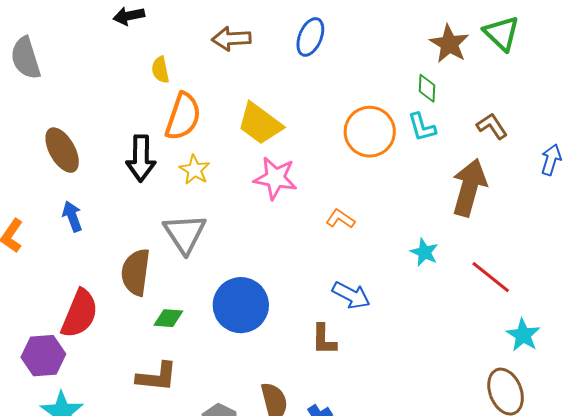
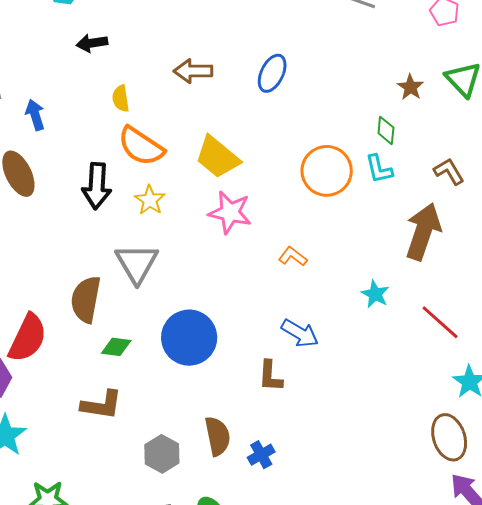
brown star: (449, 44) -> (410, 87), size x0.7
orange semicircle: (183, 116) -> (141, 146), turned 102
blue arrow: (72, 216) -> (35, 115), moved

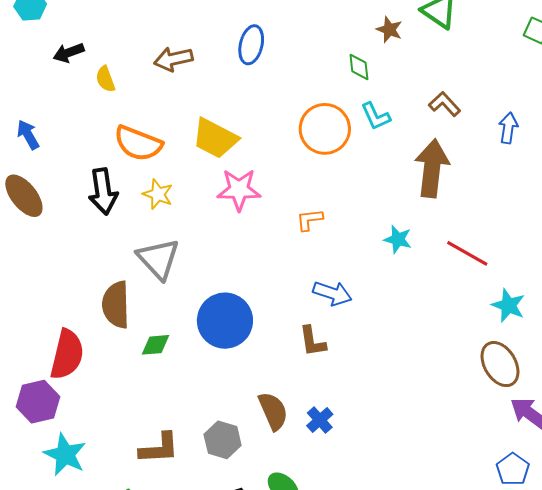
yellow semicircle: (121, 98) -> (105, 79), moved
green diamond: (386, 130) -> (359, 67), moved
orange L-shape: (293, 256) -> (310, 220), turned -32
brown L-shape: (102, 405) -> (159, 448), moved

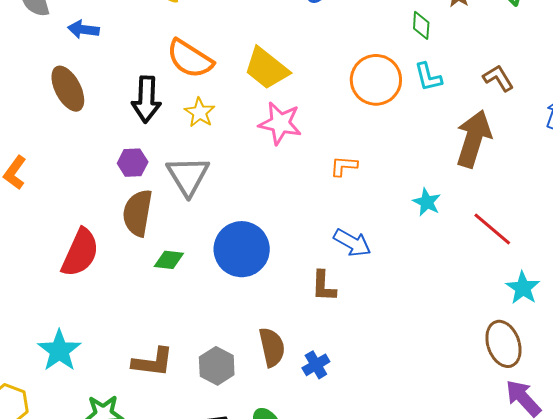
blue arrow: (28, 135) -> (83, 29), turned -64
purple hexagon: (38, 402) -> (133, 163), moved, size x0.7

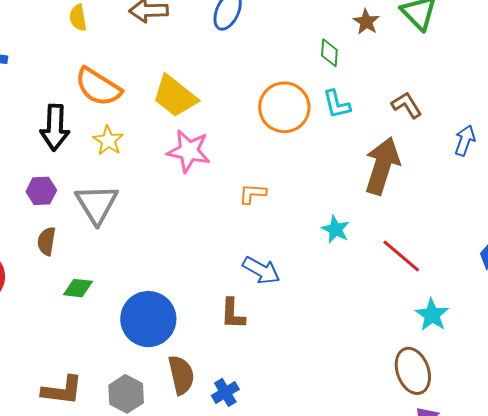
brown semicircle: (138, 213) -> (46, 241), size x0.6
blue circle: (242, 249) -> (148, 319), moved

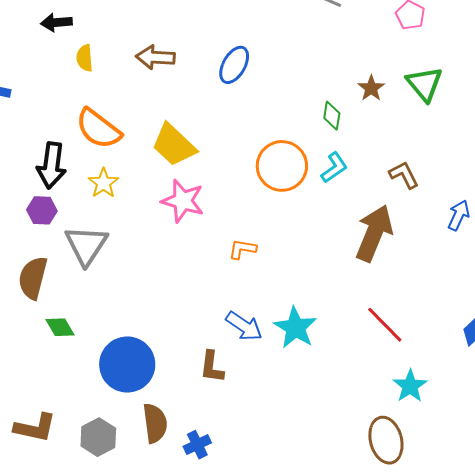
cyan L-shape: (337, 104) -> (334, 168), turned -116
purple hexagon: (41, 191) -> (42, 210), moved
cyan star: (336, 229) -> (295, 328), moved, size x1.5
brown semicircle: (46, 241) -> (33, 278), size x1.5
green diamond: (78, 288) -> (60, 327), turned 48

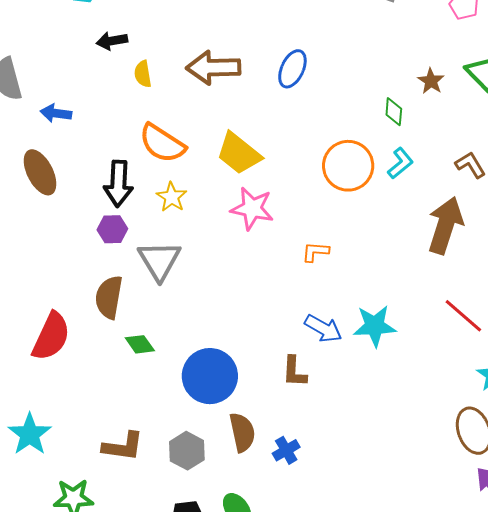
brown arrow: (155, 57) -> (213, 68), size x1.4
cyan star: (295, 328) -> (375, 326), turned -30

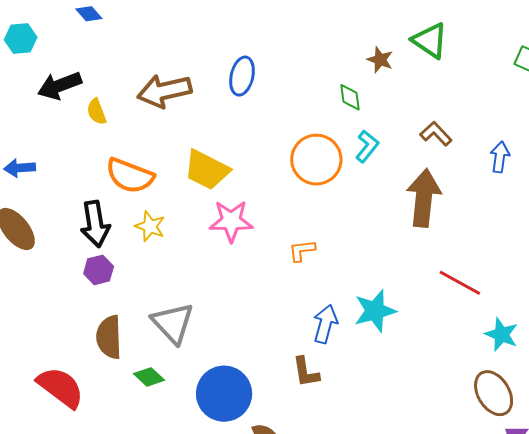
black arrow: (112, 41) -> (60, 86), size x1.4
gray triangle: (159, 260) -> (173, 323), moved
blue arrow: (323, 328) -> (325, 324), turned -93
red semicircle: (51, 336) -> (61, 387), turned -66

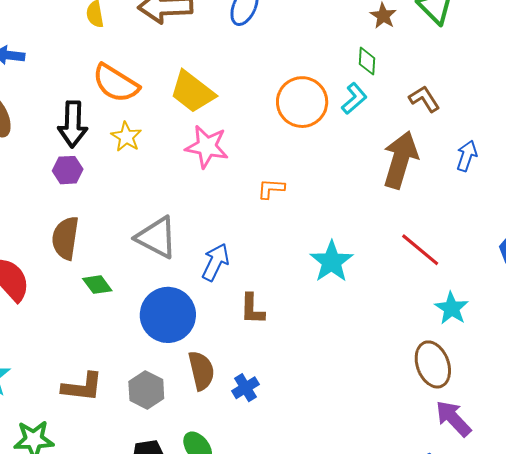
green diamond: (350, 97) -> (367, 61), moved
blue arrow: (500, 157) -> (467, 156), moved
cyan star: (375, 311) -> (332, 262), turned -30
gray triangle: (173, 323) -> (157, 237), moved, turned -30
blue arrow: (325, 324) -> (215, 262), moved

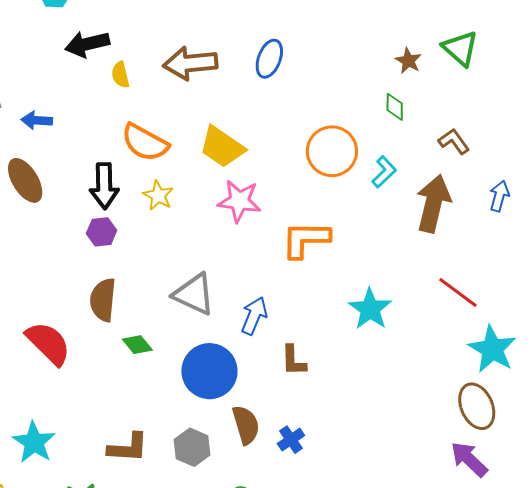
cyan L-shape: (354, 98) -> (384, 172), moved
orange L-shape: (271, 189) -> (306, 239), size x1.8
cyan star: (452, 308) -> (492, 349), size x1.4
purple arrow: (453, 418) -> (469, 459), moved

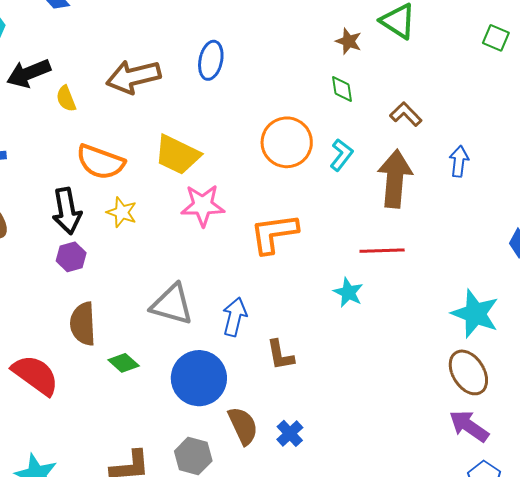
red line: (458, 292) -> (382, 251), moved, turned -30
cyan star: (370, 309) -> (348, 292), size x0.7

